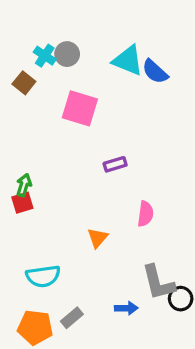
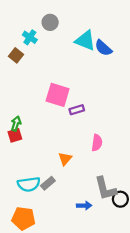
gray circle: (67, 54) -> (50, 22), moved
pink square: (80, 108) -> (58, 95), moved
gray rectangle: (72, 318) -> (48, 183), moved

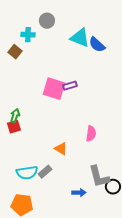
cyan cross: (30, 37) -> (28, 35), turned -32
purple rectangle: (77, 110) -> (70, 86), moved
orange triangle: (65, 159) -> (61, 149), turned -40

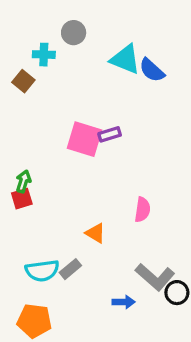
gray L-shape: (99, 177) -> (155, 277), turned -35

